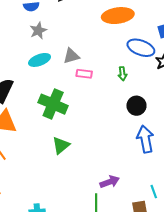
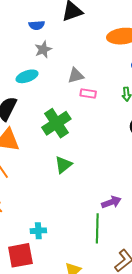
cyan ellipse: (40, 60) -> (27, 76), moved
green cross: (53, 104) -> (56, 123), turned 32

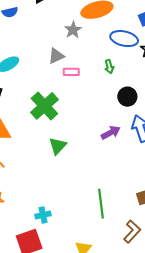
gray star: (43, 49) -> (73, 30), moved
purple arrow: (111, 202) -> (111, 133), moved

